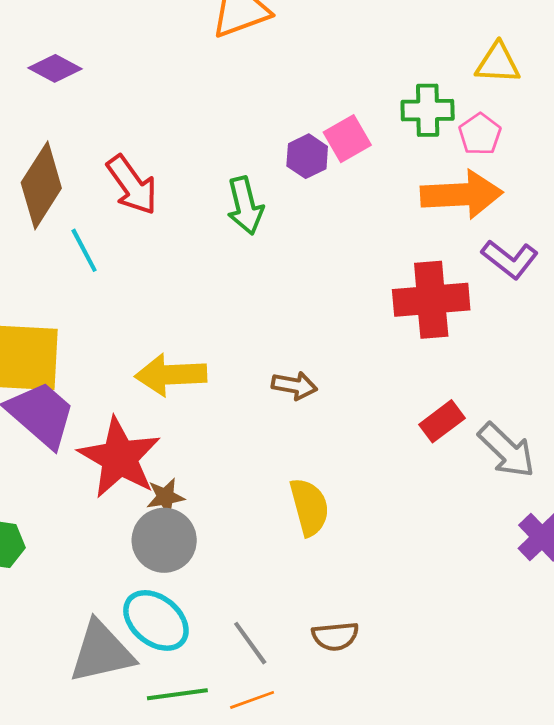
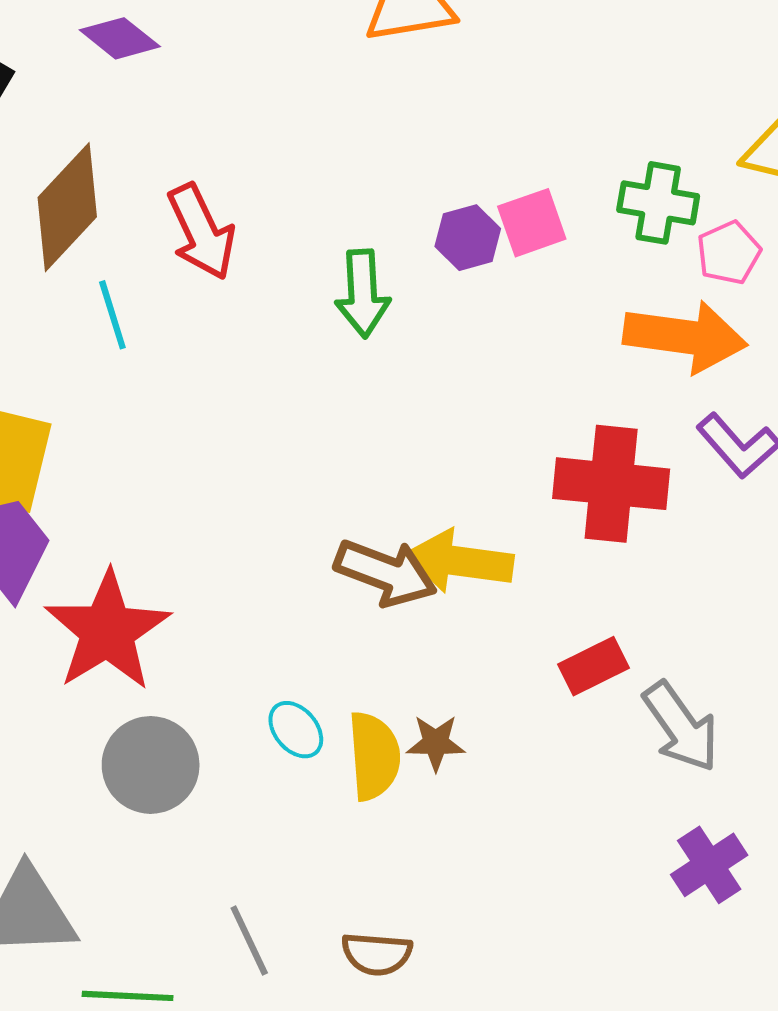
yellow arrow: (171, 375) -> (459, 561), moved
brown arrow: (294, 386) -> (386, 573), size x1.5
brown star: (165, 497) -> (436, 743), moved
cyan ellipse: (156, 620) -> (296, 730), moved, size x0.6

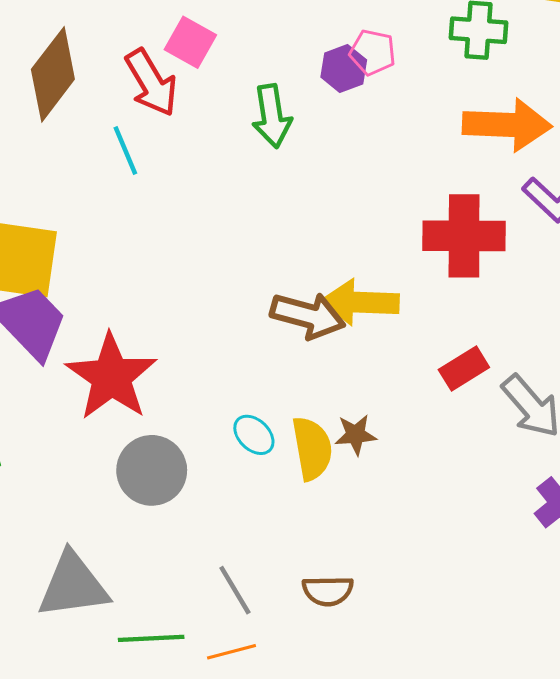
pink square: (532, 223) -> (190, 42), moved, turned -36
pink pentagon: (729, 253) -> (373, 52), moved, turned -30
cyan line: (112, 315) -> (125, 151), moved

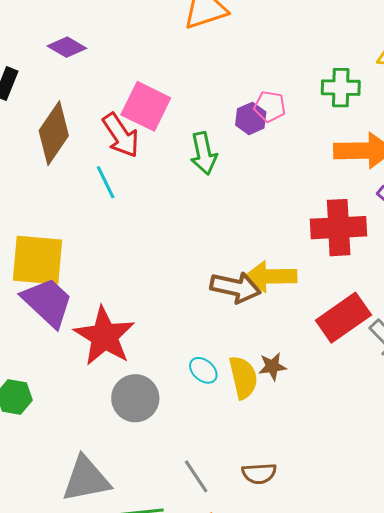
pink square: (190, 42) -> (146, 106), size x1.4
red rectangle: (464, 368) -> (343, 318), size x1.6

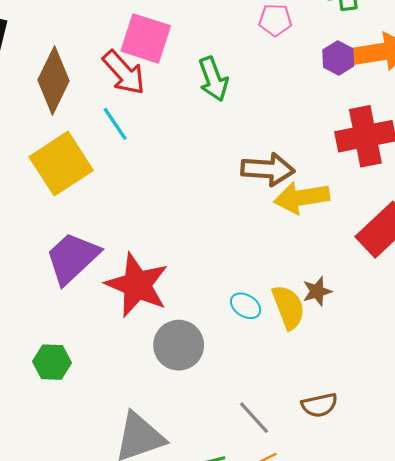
purple hexagon: (251, 118) -> (338, 58), moved
yellow square: (38, 260) -> (61, 164), moved, turned -30
brown arrow: (235, 287) -> (268, 169), moved
purple trapezoid: (47, 302) -> (72, 258), turned -78

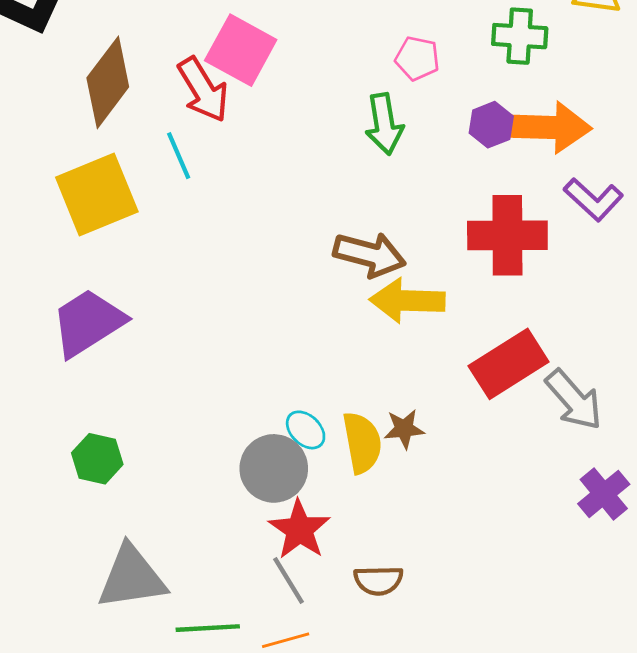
green arrow: (213, 79) -> (384, 124), moved
red star: (137, 285) -> (299, 530), moved, size x0.7
gray circle: (179, 345) -> (274, 468), moved
green hexagon: (52, 362) -> (97, 459), moved

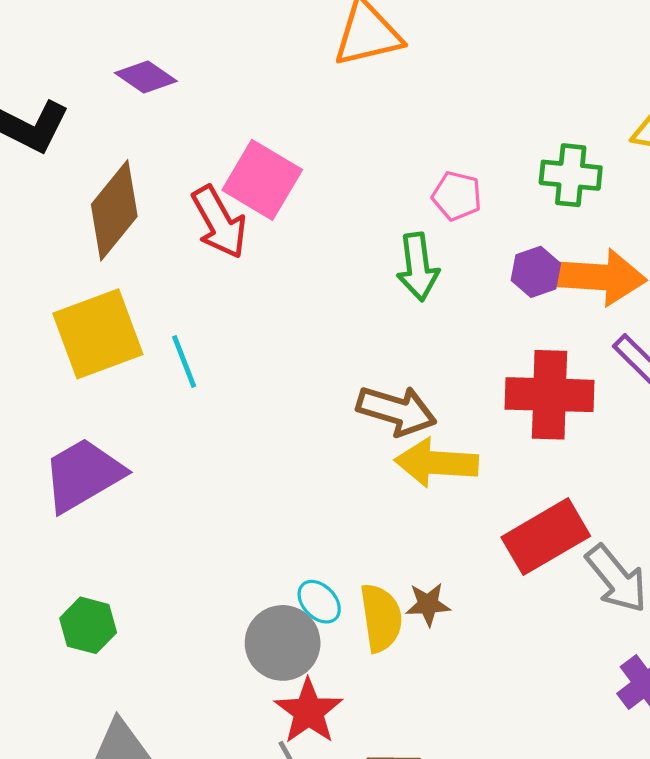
cyan line: (179, 156) -> (184, 361), moved

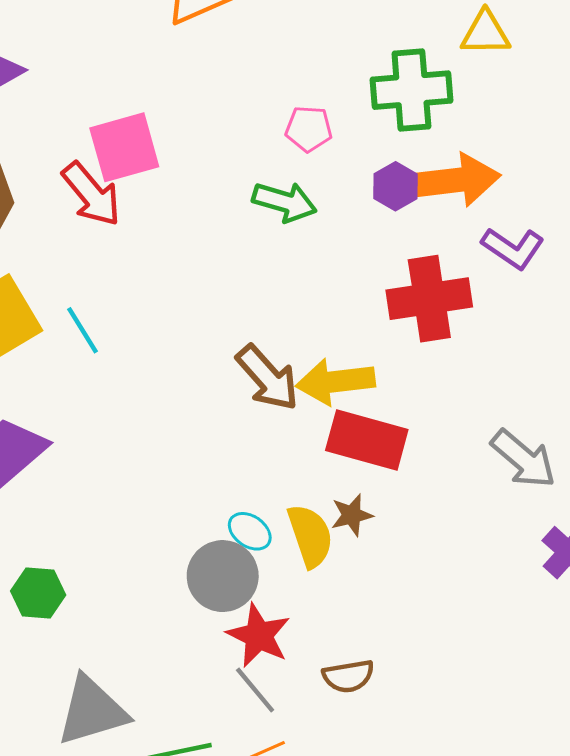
green cross: (571, 175) -> (411, 90), size x1.4
pink square: (262, 180) -> (124, 147), turned -36
green arrow: (418, 267) -> (284, 202), turned -56
brown arrow: (397, 411) -> (267, 378), moved, turned 42
red rectangle: (546, 537) -> (367, 440), moved, turned 56

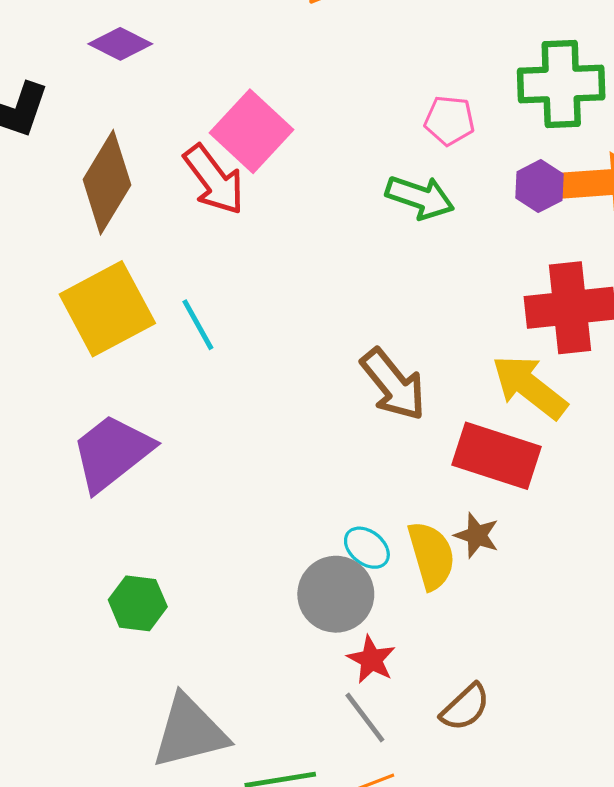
pink square: (124, 147) -> (251, 131), turned -34
yellow arrow: (335, 382) -> (530, 387), moved, turned 42
brown star: (352, 515) -> (477, 535), turned 30
red star: (259, 636) -> (371, 660), size x0.7
brown semicircle: (348, 676) -> (465, 707), turned -36

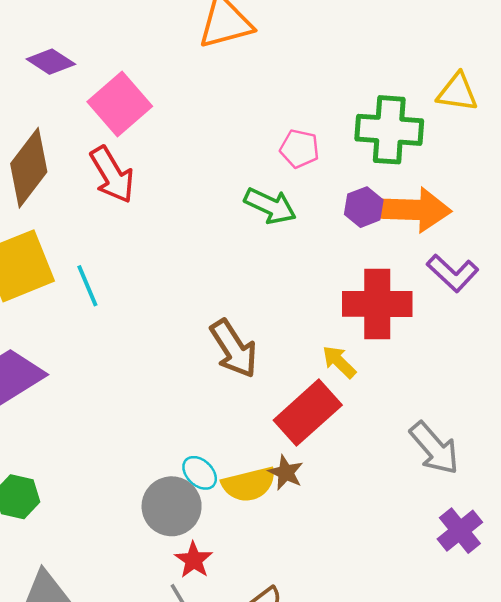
pink square: (251, 131) -> (120, 104), moved
yellow arrow: (530, 387) -> (339, 362), size x0.6
red rectangle: (496, 456) -> (308, 413), turned -66
yellow semicircle: (431, 555) -> (249, 484), turned 86

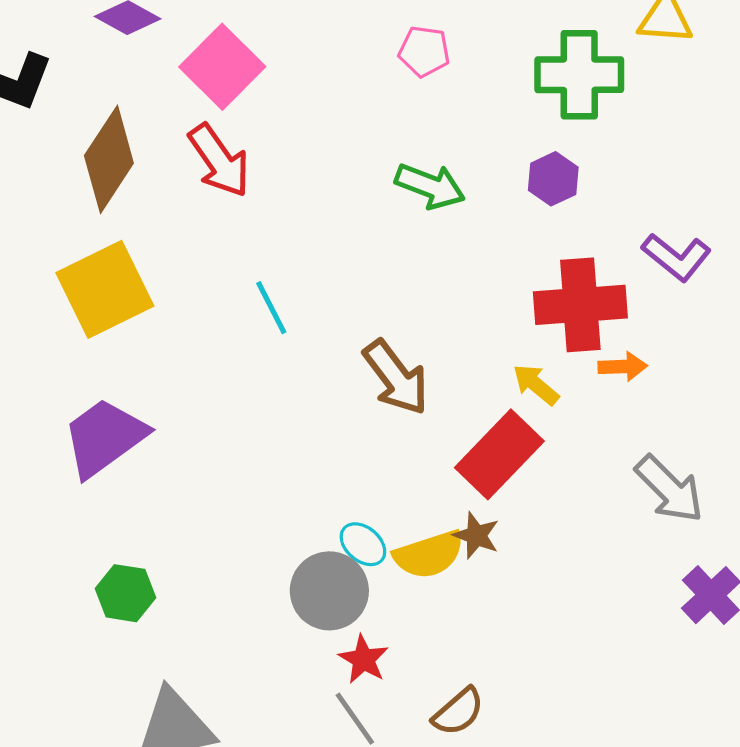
pink pentagon: (300, 149) -> (424, 51), moved
orange arrow: (414, 210) -> (623, 367), moved, size x0.5
cyan line: (87, 286) -> (271, 308), moved

